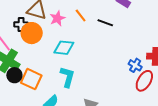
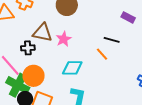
orange line: (81, 15) -> (102, 54), moved
orange circle: (32, 33) -> (34, 76), moved

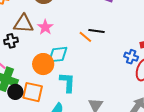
black line: (112, 40) -> (97, 31), moved
orange circle: (34, 76) -> (43, 64), moved

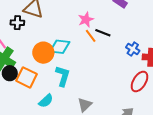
pink star: (45, 27) -> (86, 20), moved
blue cross: (131, 57) -> (133, 49), moved

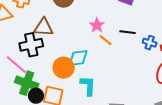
black cross: (17, 23) -> (31, 45), size x1.6
black line: (103, 33) -> (127, 32), moved

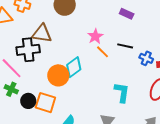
cyan diamond: (78, 58) -> (74, 67), turned -35
green cross: (27, 83) -> (11, 89), moved, size x0.6
cyan L-shape: (88, 86) -> (122, 92), moved

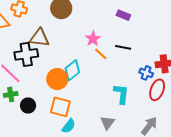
blue cross: (146, 58) -> (146, 73), moved
green cross: (11, 89) -> (11, 94), turned -32
orange square: (45, 103) -> (60, 107), moved

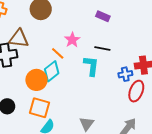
orange line: (101, 54) -> (58, 53), moved
blue cross: (146, 73) -> (125, 74), turned -32
cyan L-shape: (121, 94) -> (91, 66), moved

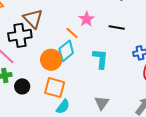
brown triangle: (19, 39) -> (33, 19), turned 40
cyan L-shape: (91, 66) -> (100, 59), moved

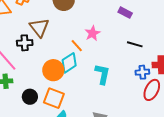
black line: (117, 28) -> (135, 44), moved
black cross: (20, 35) -> (25, 43), size x0.7
black circle: (22, 86) -> (30, 97), moved

